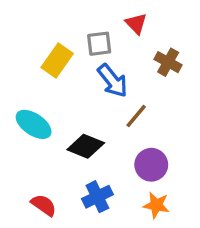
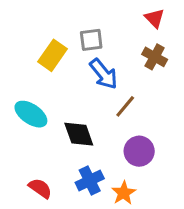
red triangle: (136, 24) -> (155, 18), moved
black diamond: (86, 146) -> (79, 134), turned 48
orange star: (156, 205) -> (124, 193), moved, turned 30

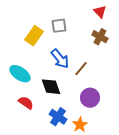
blue arrow: (104, 74) -> (60, 59), moved
blue cross: (90, 181) -> (58, 117), turned -30
red semicircle: (40, 188) -> (26, 103), moved

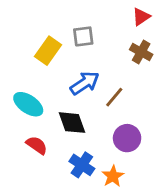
red triangle: (100, 12) -> (141, 17), turned 40
blue arrow: (60, 59) -> (85, 83), turned -85

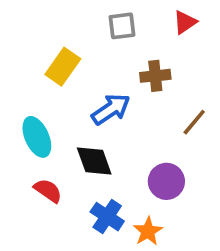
gray square: (83, 36) -> (122, 26), moved
brown cross: (141, 52) -> (155, 76), moved, turned -35
brown line: (114, 97) -> (194, 122), moved
cyan ellipse: (28, 104) -> (37, 137), turned 32

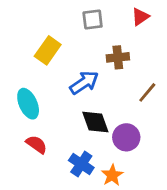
black diamond: (94, 161) -> (95, 122), moved

